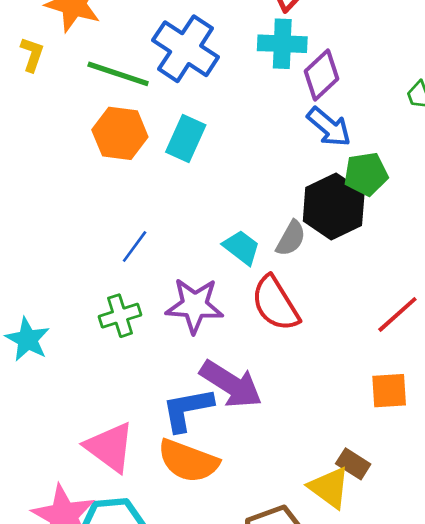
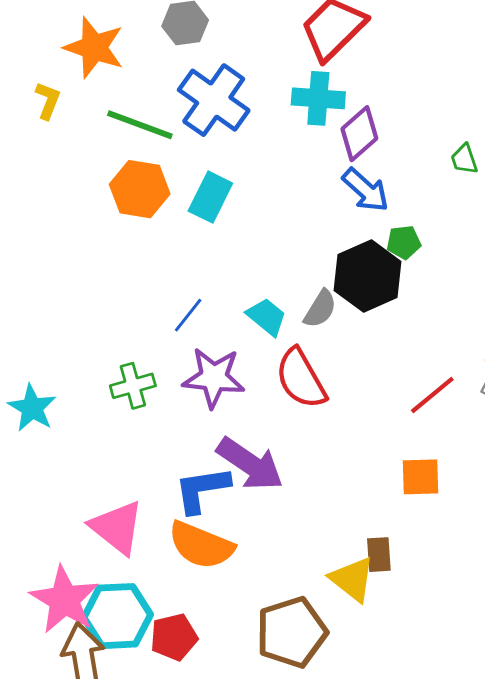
green pentagon: (366, 174) -> (404, 242), size x0.7
blue line: (135, 247) -> (188, 315), moved
brown rectangle: (353, 464) -> (379, 555), turned 52

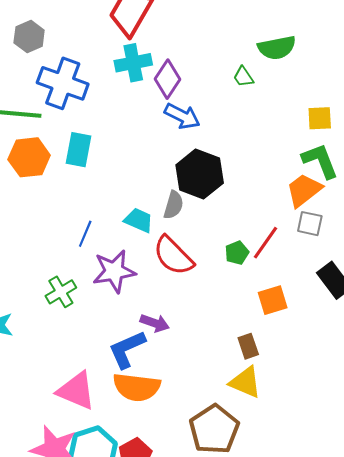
green pentagon: (404, 242) -> (237, 253), moved
purple arrow: (250, 464) -> (155, 323), size x0.6
brown rectangle: (379, 555) -> (248, 346), moved

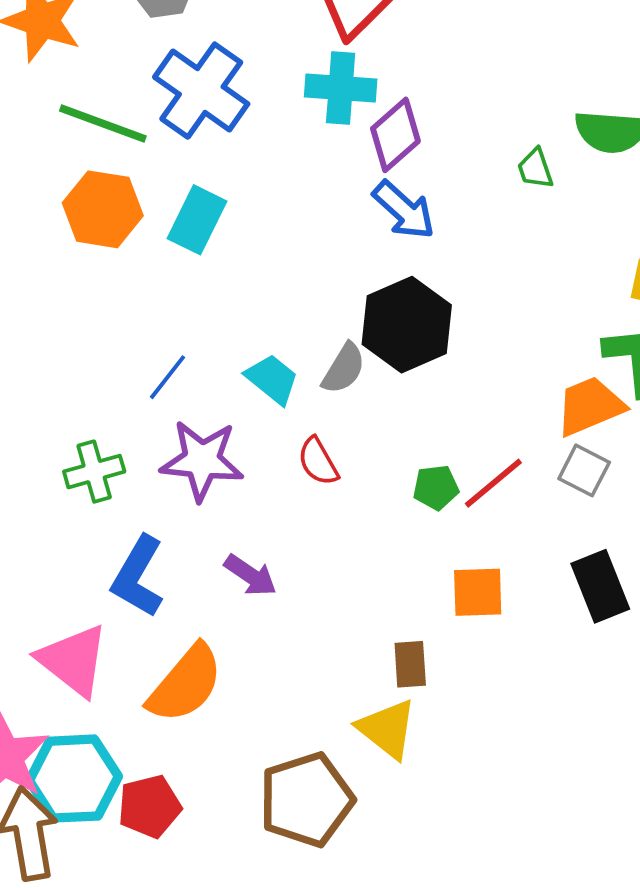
red semicircle: (173, 256) -> (318, 461), size x0.6
blue L-shape: (127, 349) -> (138, 577), moved, turned -51
orange semicircle: (137, 387) -> (185, 684), turned -72

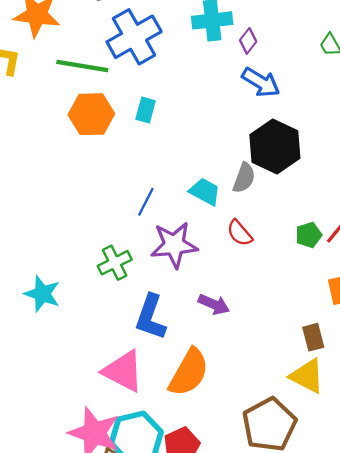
blue cross: (201, 91) -> (134, 37), turned 36
purple diamond: (395, 135) -> (248, 41), size x0.6
cyan rectangle: (197, 220) -> (146, 110), size x0.7

